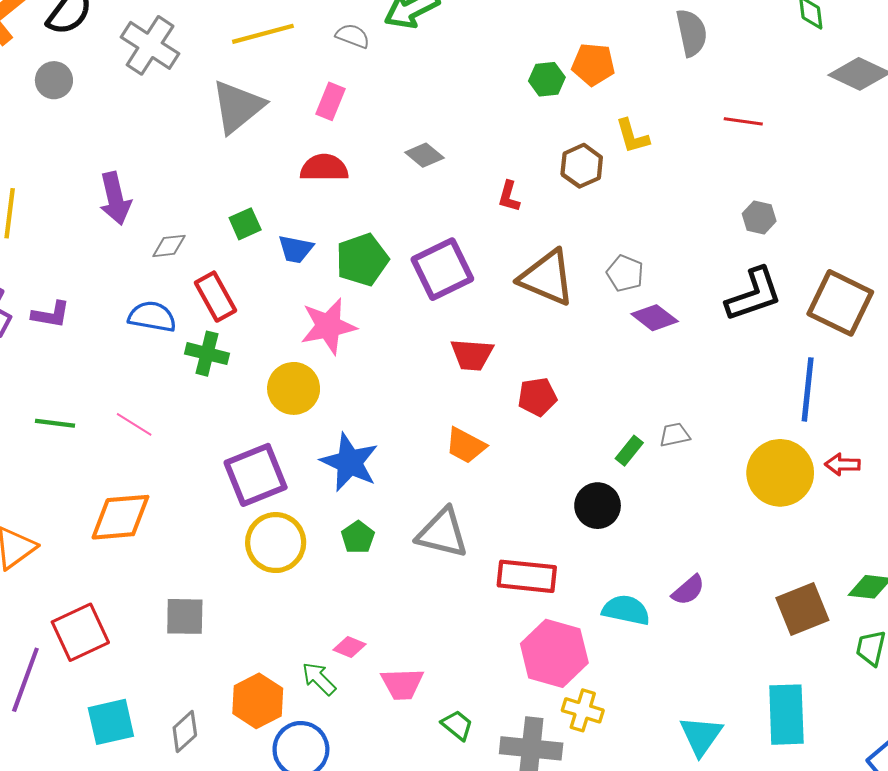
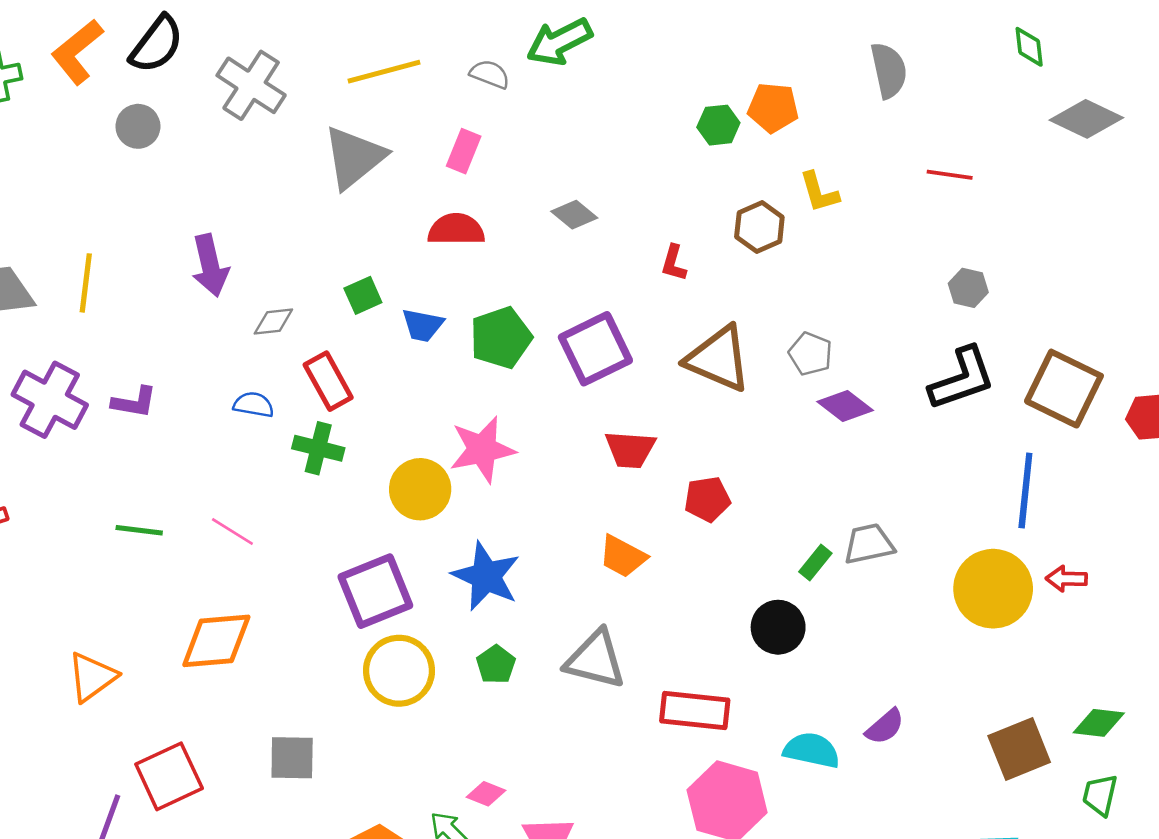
blue semicircle: (152, 317) -> (254, 405), size x0.7
pink star: (328, 326) -> (482, 449), moved
gray trapezoid: (675, 435) -> (869, 544), size x1.4

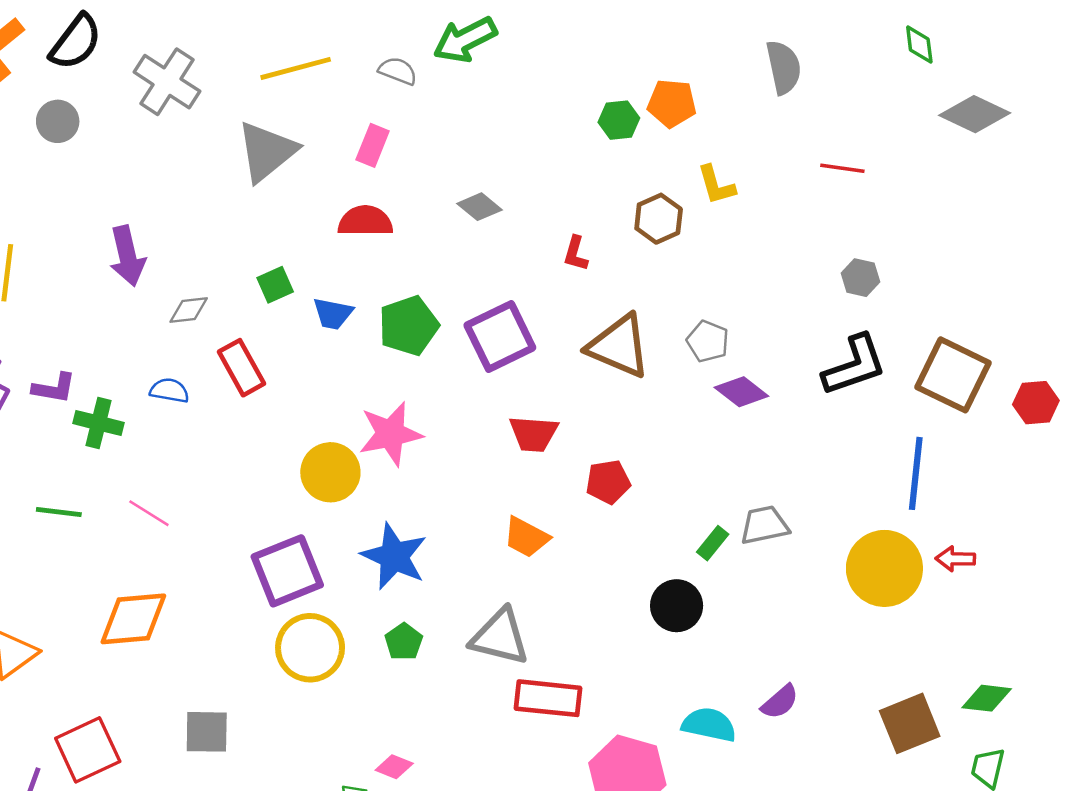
green cross: (318, 448) -> (99, 423), moved
red rectangle: (695, 710) -> (548, 698), moved

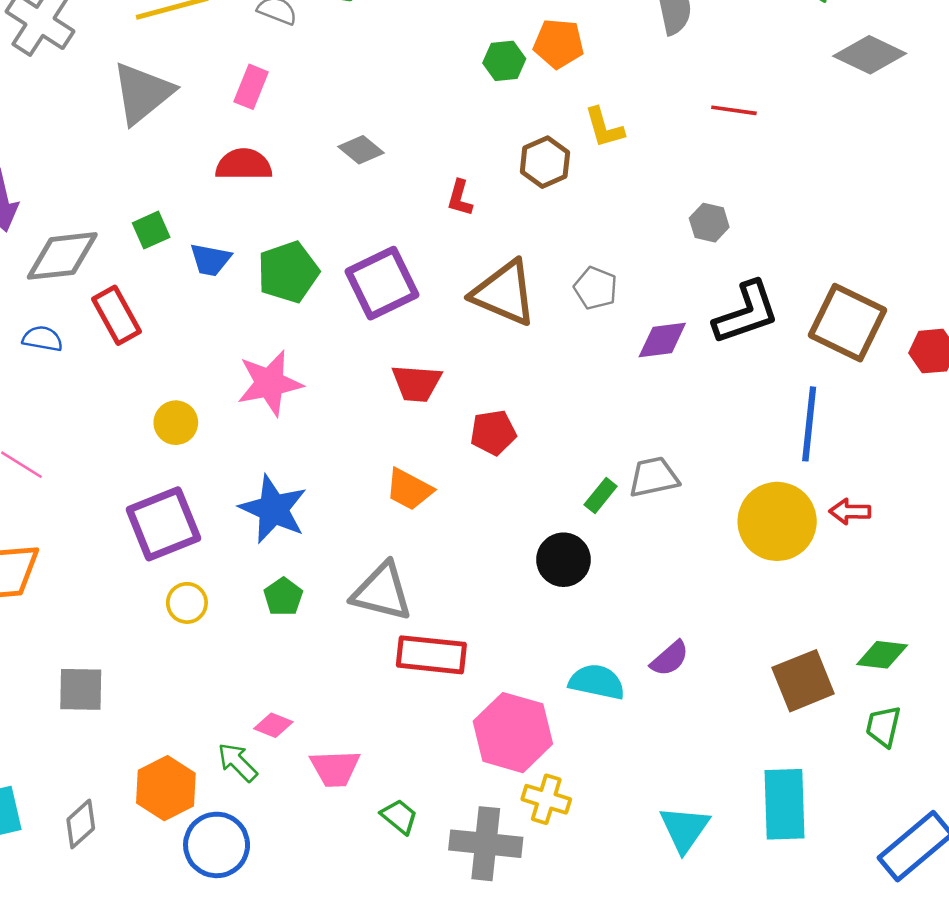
gray hexagon: (860, 278) -> (709, 223), moved
gray diamond: (189, 310) -> (62, 256), size x1.8
purple diamond: (741, 392) -> (662, 340), moved, turned -45
yellow circle: (330, 472) -> (176, 423), moved, size x0.7
yellow circle: (310, 648) -> (187, 603), size x0.6

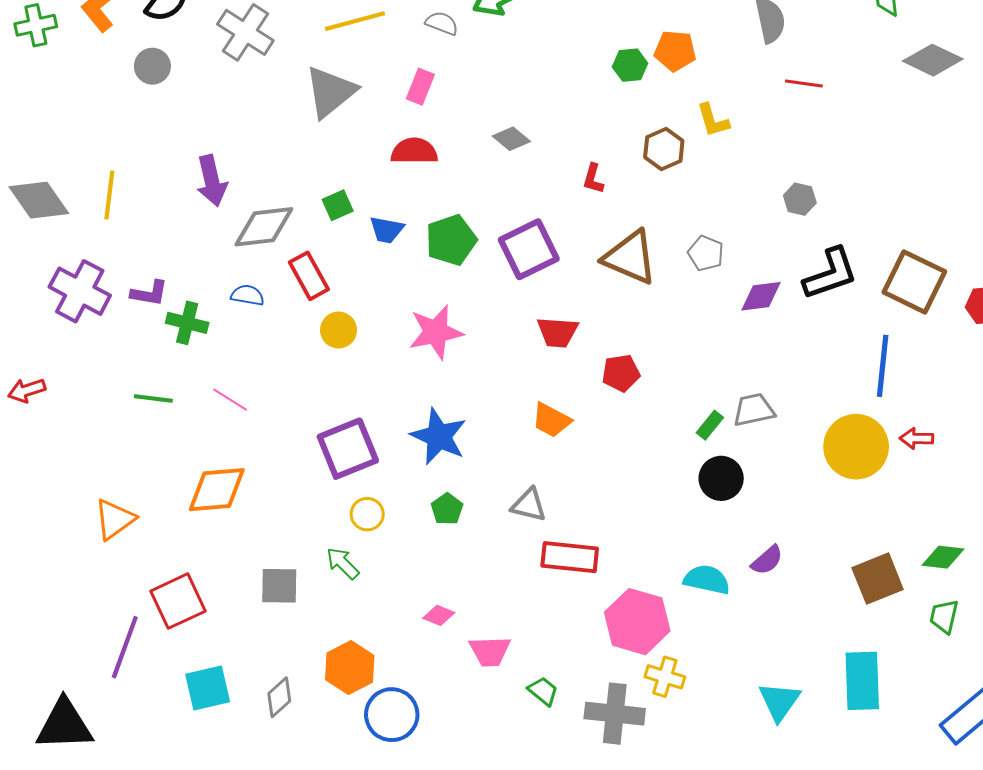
red line: (734, 110) -> (804, 84), moved
yellow circle: (176, 423) -> (339, 330), moved
black circle: (563, 560) -> (721, 478), moved
gray triangle: (382, 592) -> (529, 505), size x0.7
green arrow: (238, 762) -> (343, 563), moved

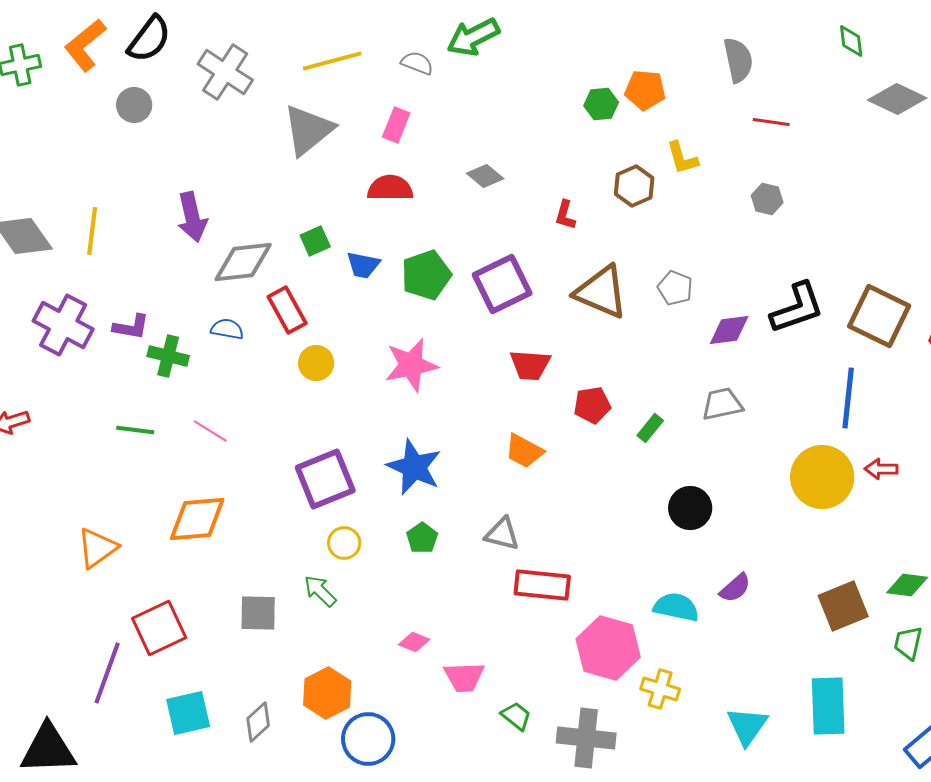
gray hexagon: (800, 199) -> (767, 199), moved
gray trapezoid: (754, 410) -> (722, 404), moved
green rectangle: (710, 425) -> (650, 428), moved
yellow cross: (665, 677) -> (660, 689), moved

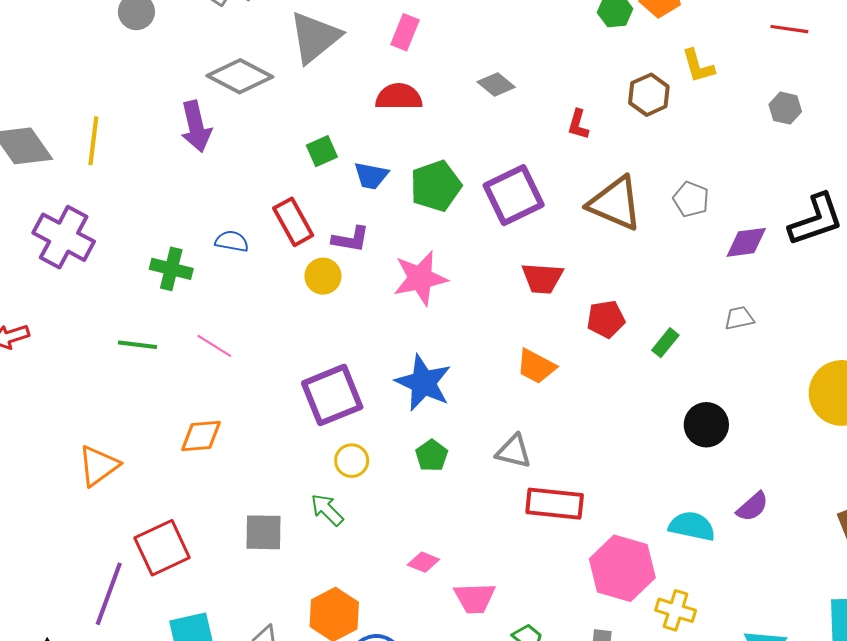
gray diamond: (243, 262) -> (240, 76), moved, turned 34
purple L-shape: (131, 327) -> (351, 239), moved
gray trapezoid: (722, 404) -> (739, 318), size x0.7
orange diamond: (197, 519) -> (201, 436), size x0.7

